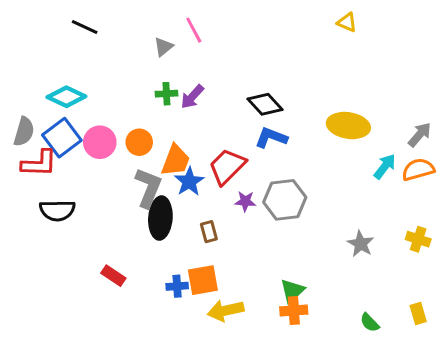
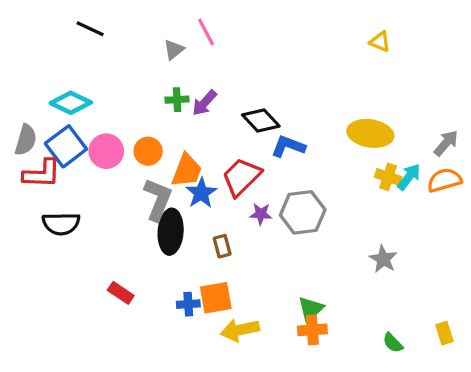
yellow triangle: (347, 22) -> (380, 42), moved
black diamond: (265, 104) -> (261, 121), moved
yellow cross: (418, 239) -> (388, 177), moved

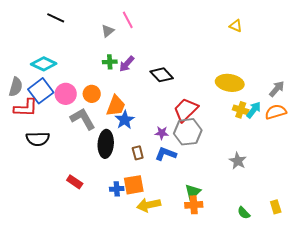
blue L-shape: (288, 146) -> (166, 154), moved
red trapezoid: (241, 177) -> (186, 110), moved
gray L-shape: (158, 199) -> (83, 119), moved, turned -52

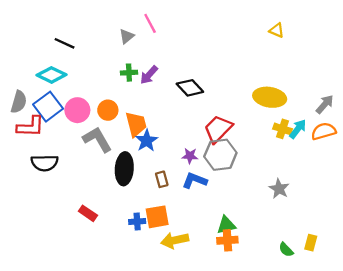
black line: (56, 18) -> (64, 43), moved
orange trapezoid: (116, 106) -> (136, 124), turned -35
green triangle: (193, 192) -> (226, 225), turned 30
yellow rectangle: (276, 207) -> (311, 243), moved, turned 32

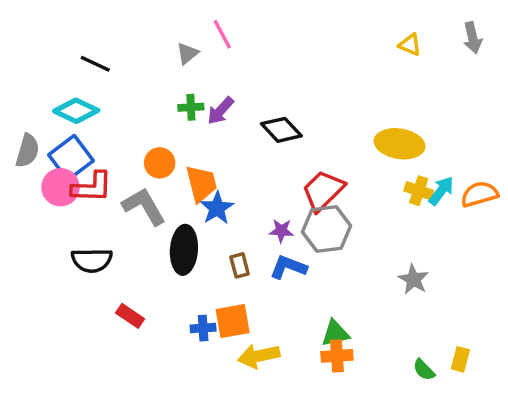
gray arrow: (325, 104) -> (473, 38), moved, turned 126
pink circle: (77, 110) -> (61, 187), moved
red L-shape: (30, 127) -> (92, 187), moved
black semicircle: (45, 163) -> (92, 260), moved

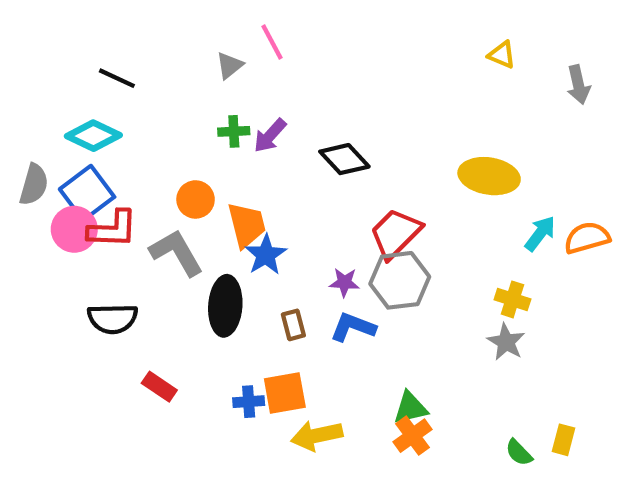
gray arrow: (473, 38) -> (578, 85), moved
yellow cross: (419, 191) -> (512, 299), moved
orange cross: (337, 356) -> (412, 436), turned -32

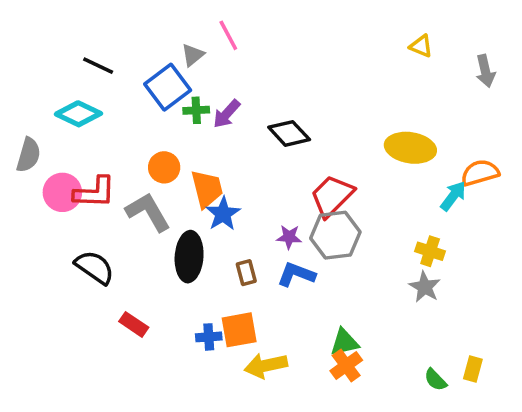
blue square: (87, 193) -> (168, 87), moved
orange semicircle: (587, 238) -> (480, 173), moved
black semicircle: (113, 319) -> (94, 267), turned -144

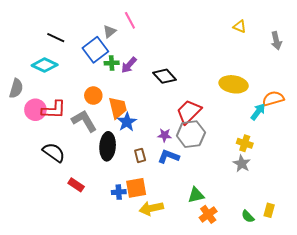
orange cross: (346, 365) -> (208, 214), moved

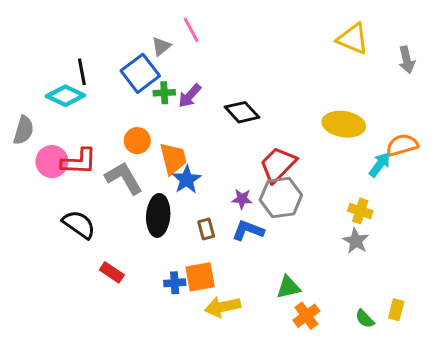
yellow triangle: (240, 26) -> (353, 39), size x1.6
black line: (56, 38) -> (82, 72), moved, turned 54

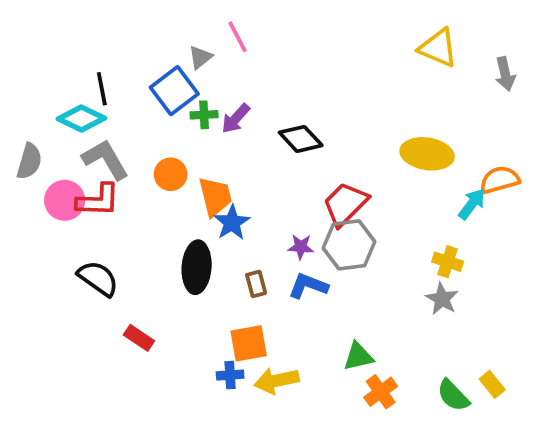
gray L-shape: (124, 178) -> (106, 159), moved
blue cross: (175, 283) -> (230, 375), moved
yellow rectangle: (396, 310) -> (492, 384), turned -54
green semicircle: (365, 319) -> (453, 395), size x1.4

